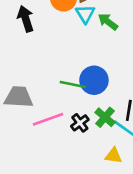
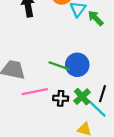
black cross: (80, 123) -> (61, 98), turned 32

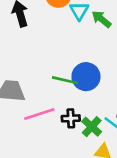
green cross: (82, 97) -> (92, 127), moved

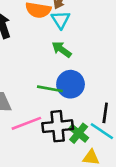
green arrow: (101, 19) -> (62, 49), moved
black cross: (71, 118) -> (58, 126), size x1.6

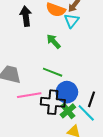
green arrow: (62, 49) -> (54, 41), moved
blue circle: (71, 84) -> (67, 92), moved

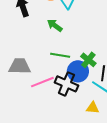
black cross: (53, 102) -> (66, 84), turned 30
green cross: (68, 111) -> (88, 60), moved

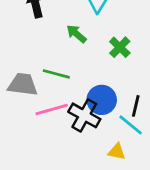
green line: (60, 55) -> (56, 74), moved
green cross: (88, 60) -> (120, 47), moved

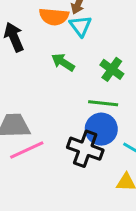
green line: (56, 74) -> (103, 103), moved
pink line: (52, 109) -> (27, 150), moved

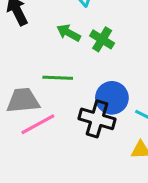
green cross: (112, 69) -> (102, 39), moved
green line: (103, 103) -> (58, 78), moved

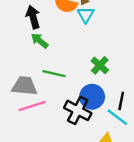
green arrow: (69, 33) -> (40, 41), moved
green cross: (102, 39) -> (100, 65), moved

